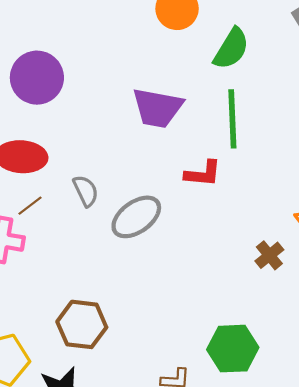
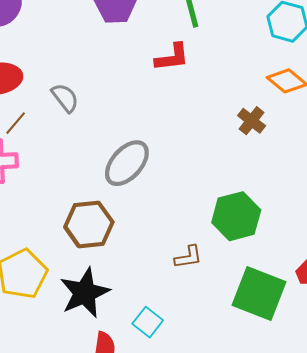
gray ellipse: (136, 217) -> (127, 163), moved

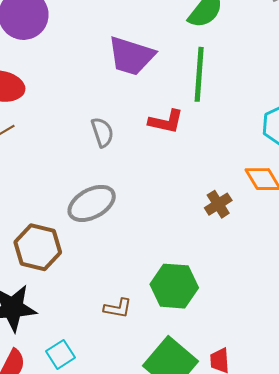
gray semicircle: (65, 98) -> (102, 132), moved

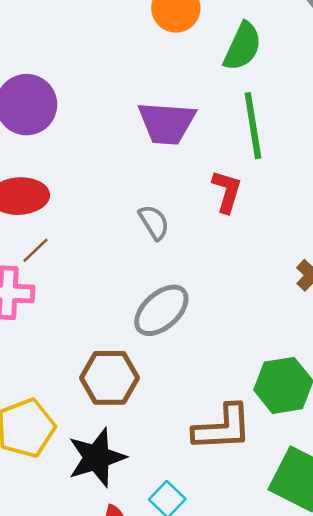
red L-shape: (166, 122) -> (227, 191), turned -72
brown L-shape: (118, 308) -> (222, 428), size x1.8

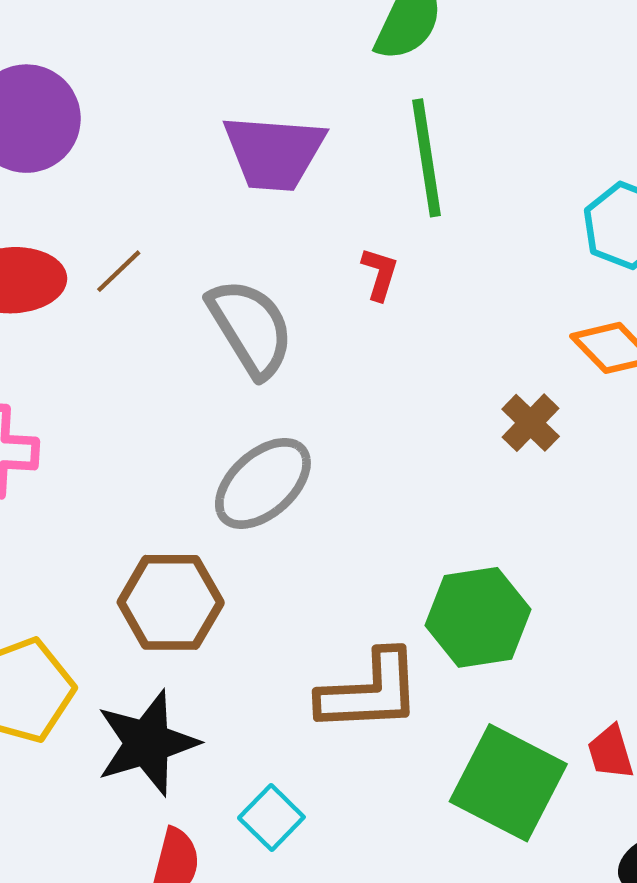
red L-shape: (227, 191) -> (380, 274), size x0.7
gray semicircle: (154, 222) -> (251, 328), size x1.6
brown line: (35, 250) -> (119, 271), moved

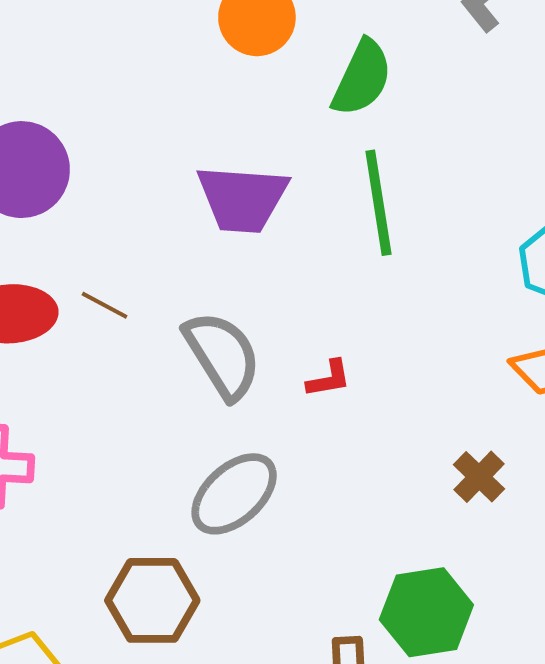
brown line: (119, 271) -> (105, 305), turned 72
red L-shape: (380, 274) -> (329, 379), moved, turned 63
brown cross: (531, 423) -> (479, 477), moved

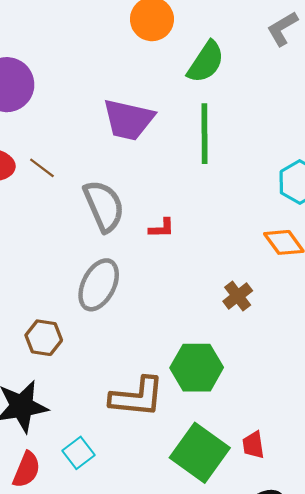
gray ellipse: (234, 494) -> (99, 285), turned -30
brown hexagon: (152, 600) -> (44, 338), size x0.7

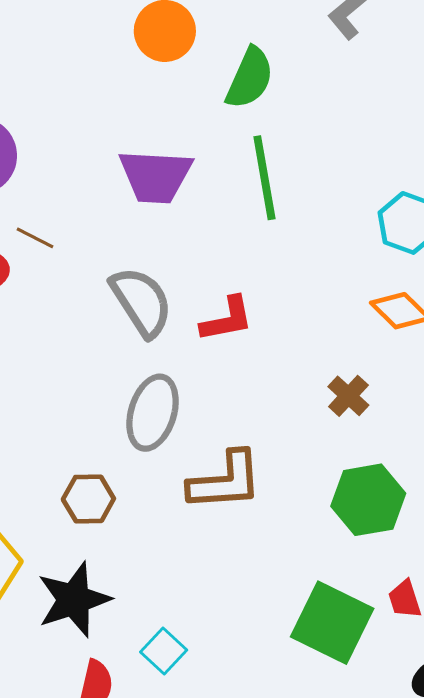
brown line: (42, 168) -> (35, 238), moved
red L-shape: (162, 228) -> (227, 319), size x1.5
green hexagon: (197, 368) -> (368, 500), moved
brown L-shape: (137, 397) -> (225, 481), moved

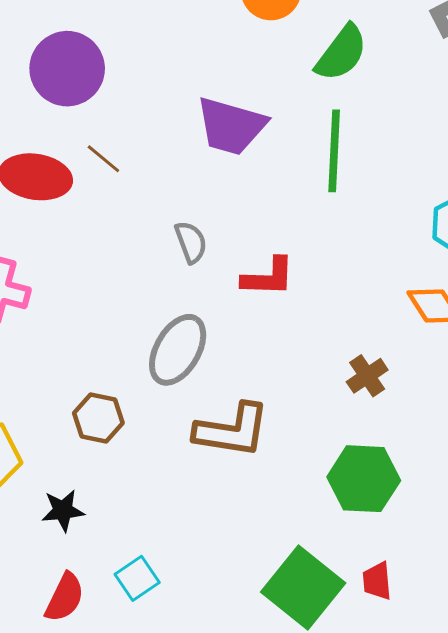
gray semicircle: (141, 302) -> (191, 242), size x0.6
black star: (74, 600) -> (63, 510), size x0.6

